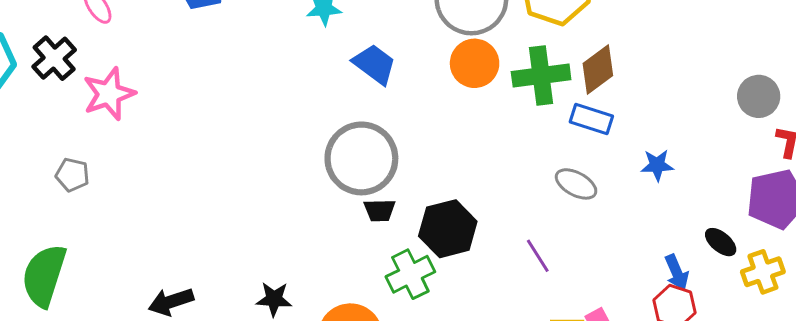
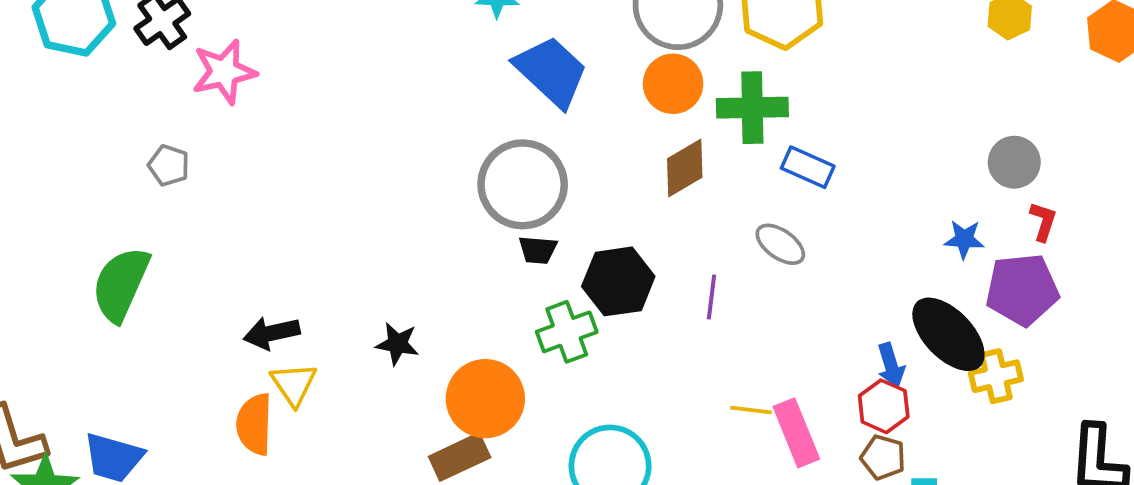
blue trapezoid: (374, 64) -> (551, 71), size x1.4
brown diamond: (598, 70) -> (685, 168), moved
blue star: (657, 165) -> (964, 239), moved
black ellipse: (721, 242) -> (948, 334), size x2.0
purple line: (538, 256) -> (712, 297), moved, turned 33

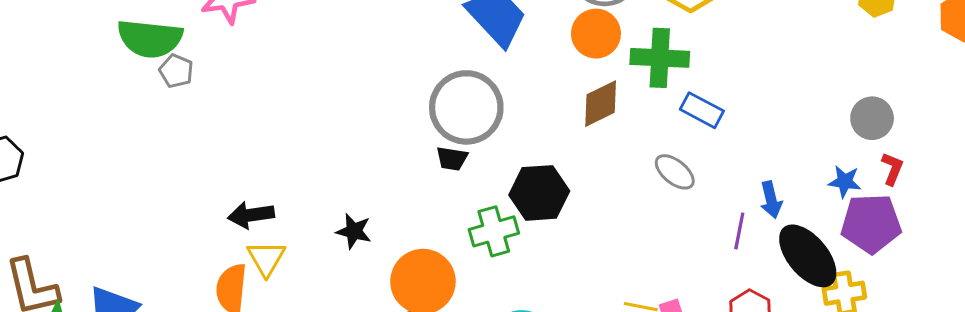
blue star: (964, 239) -> (845, 182), moved
black trapezoid: (538, 250) -> (452, 159), moved
green semicircle: (121, 284) -> (150, 38), moved, turned -112
purple line: (712, 297) -> (739, 231), moved
blue arrow: (891, 365) -> (771, 200), moved

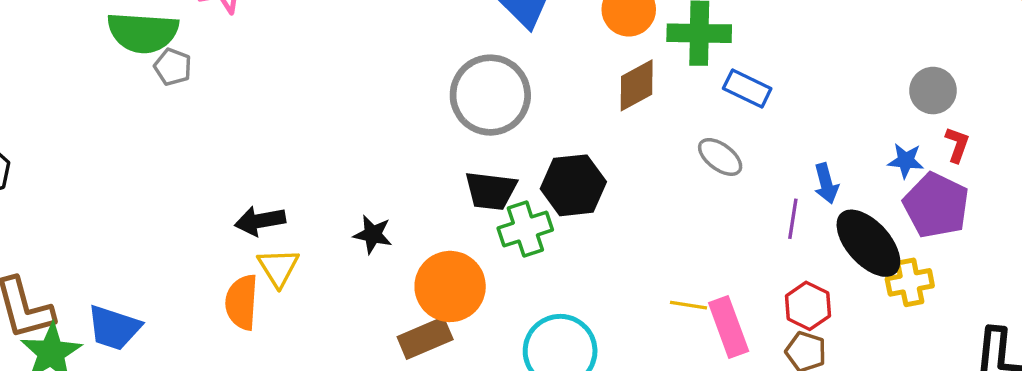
black trapezoid: (452, 159) -> (491, 191), moved, size x1.5
purple pentagon: (871, 223) -> (936, 205), turned 30

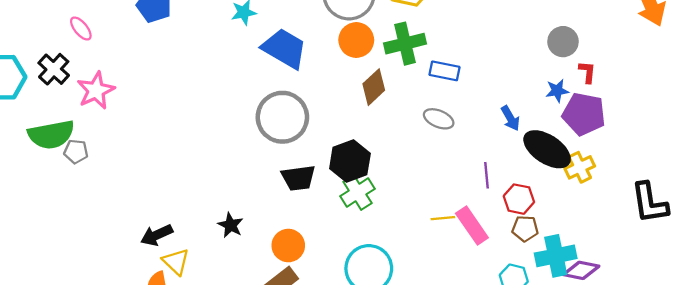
purple line: (793, 219) -> (487, 175), moved
green cross: (525, 229) -> (358, 193), moved
black star: (373, 234) -> (231, 225), turned 30
orange circle: (450, 286) -> (288, 246), size x0.7

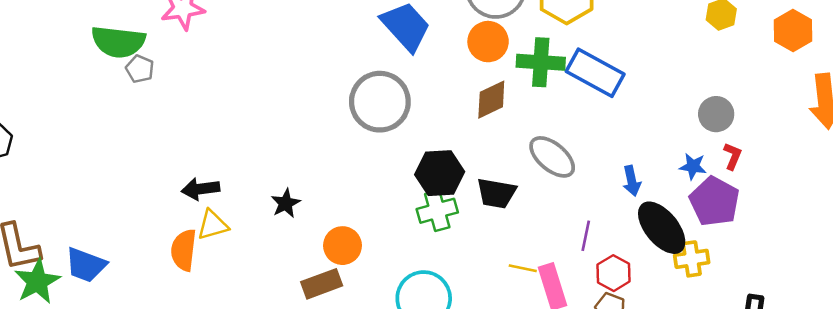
blue rectangle: (445, 71) -> (595, 73), moved, size x1.6
gray ellipse: (439, 119) -> (552, 157), size x1.4
black trapezoid: (298, 178) -> (496, 193), moved
yellow triangle: (176, 262) -> (213, 225), turned 44

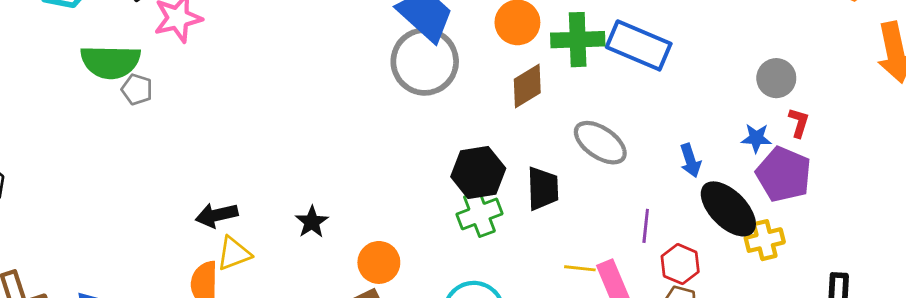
gray circle: (380, 102) -> (425, 61), moved
black trapezoid: (496, 193) -> (543, 188), turned -96

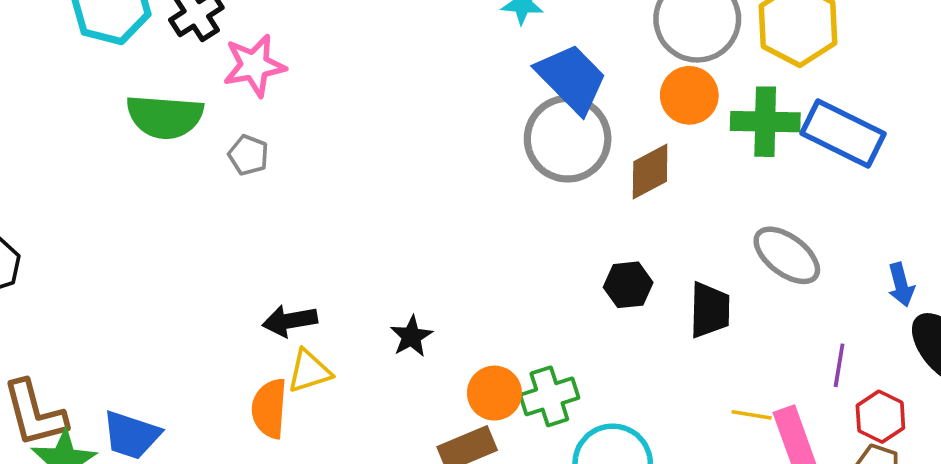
brown diamond: (527, 86) -> (650, 171), moved
gray pentagon: (137, 89) -> (248, 155), moved
black hexagon: (478, 172) -> (628, 285), size x0.7
green cross: (479, 214) -> (549, 396), moved

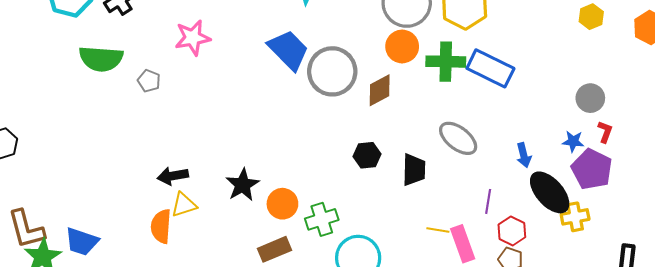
pink star: (254, 65) -> (193, 38), moved
blue trapezoid: (572, 78) -> (288, 50), moved
black star: (411, 336) -> (243, 185), size x1.4
orange circle: (494, 393) -> (282, 204), moved

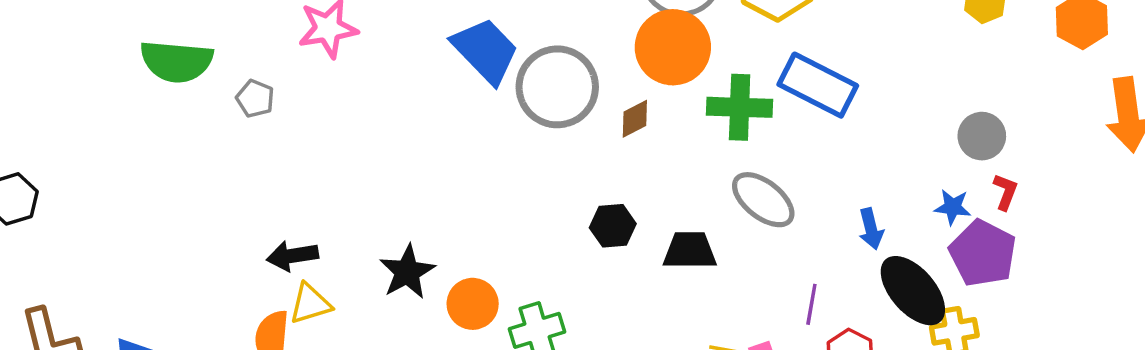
orange circle: (402, 46) -> (673, 47), size x1.4
green cross: (446, 62) -> (740, 107), moved
brown diamond: (380, 90) -> (635, 119), size x0.7
black trapezoid: (414, 170) -> (690, 250), turned -92

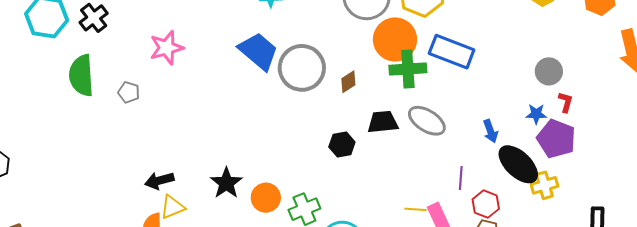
orange circle: (673, 47) -> (395, 39), moved
green semicircle: (177, 61) -> (81, 75), turned 87
black trapezoid: (690, 250) -> (383, 122), moved

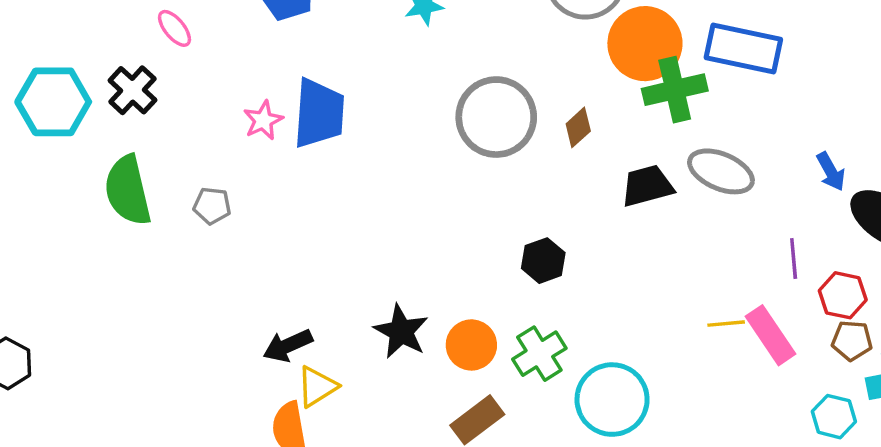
pink star: (167, 48) -> (263, 120), size x0.7
blue trapezoid: (258, 51) -> (319, 113), moved, turned 63
black hexagon: (342, 145) -> (543, 261), moved

